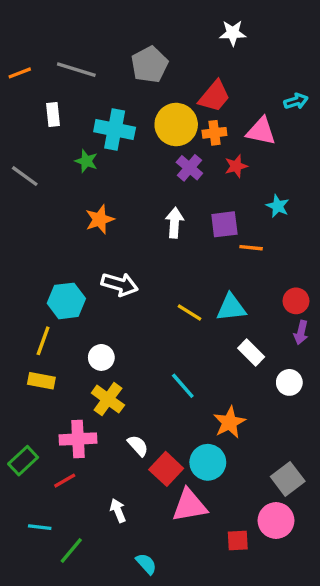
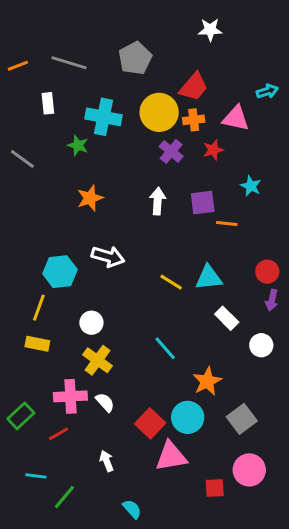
white semicircle: (138, 446) -> (105, 402), moved
gray square: (288, 479) -> (242, 419), moved

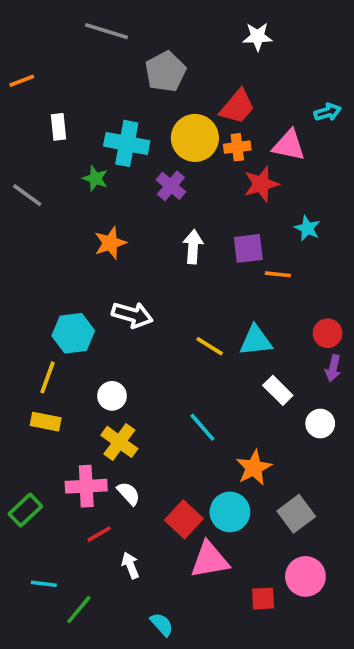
gray line: (69, 63) -> (106, 31), moved
red star: (213, 150) -> (261, 184), size x1.4
purple cross: (171, 151) -> (171, 186), moved
red line: (58, 434) -> (99, 534), moved

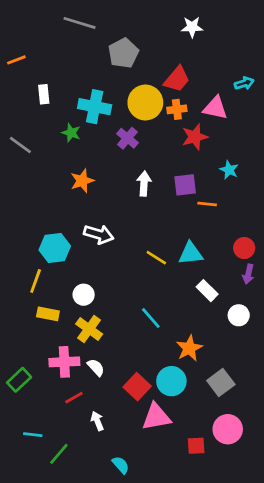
yellow rectangle: (46, 422) -> (48, 314), moved

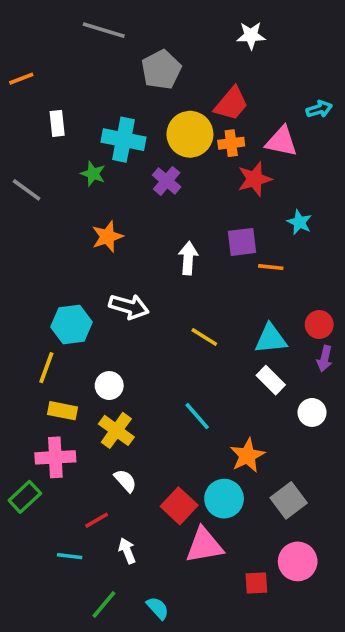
white arrow: (144, 183) -> (188, 258), moved
cyan triangle: (191, 253) -> (271, 339), moved
pink cross: (64, 362) -> (55, 457), moved
cyan line: (33, 435) -> (70, 556), moved
green line: (59, 454) -> (104, 605), moved

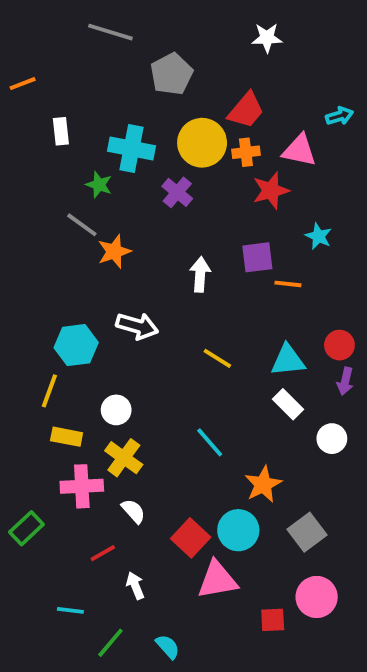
gray line: (27, 190) -> (82, 225), moved
pink cross: (55, 457) -> (82, 486), moved
cyan line: (70, 556) -> (70, 610), moved

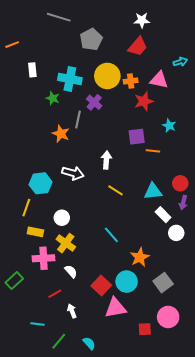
red trapezoid: (246, 110) -> (138, 47), moved
gray line: (82, 225) -> (78, 120), moved, turned 66
orange star: (114, 252) -> (61, 134), turned -30
white arrow: (200, 274) -> (106, 160), moved
white rectangle: (288, 404) -> (163, 215), moved

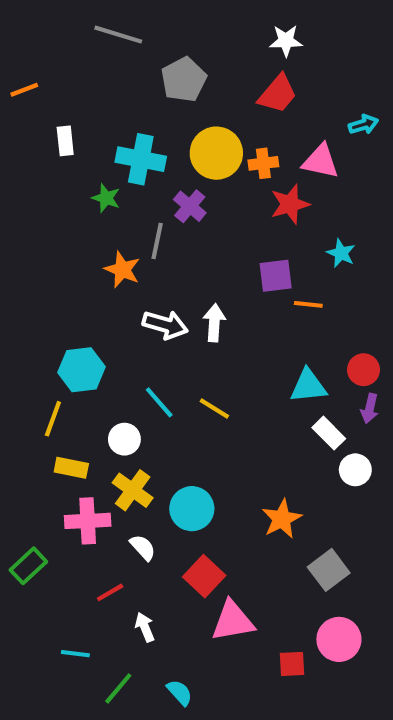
white arrow: (73, 173) -> (165, 325), moved
yellow line: (115, 190) -> (214, 409), moved
cyan line: (111, 235) -> (159, 402), moved
cyan circle: (127, 282) -> (192, 509), moved

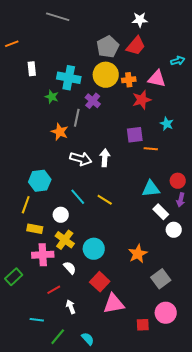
gray pentagon: (184, 80) -> (108, 47), moved

